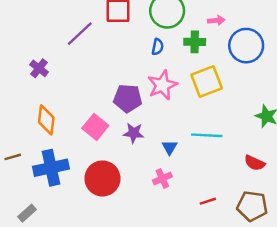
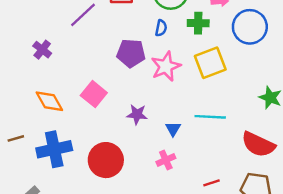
purple pentagon: (128, 98) -> (131, 53), moved
orange diamond: (46, 120) -> (49, 101), turned -36
pink square: (95, 127) -> (94, 94), moved
red semicircle: (255, 163) -> (258, 144), size x1.6

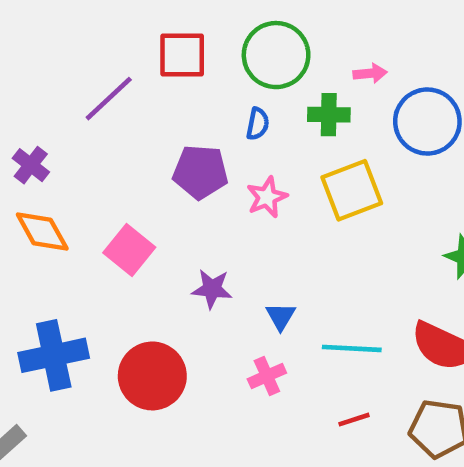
pink star: (166, 66) -> (267, 197), size x0.7
orange diamond: (49, 101) -> (42, 232), moved
cyan line: (210, 117) -> (352, 348), moved

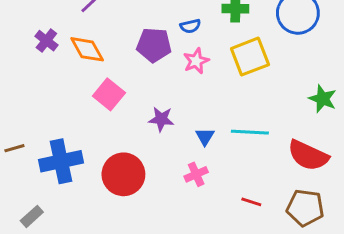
blue semicircle: (258, 124) -> (190, 26), moved, turned 66
orange diamond: (42, 232) -> (87, 49), moved
cyan line: (352, 348) -> (250, 132), moved
red line: (354, 420) -> (251, 202), turned 36

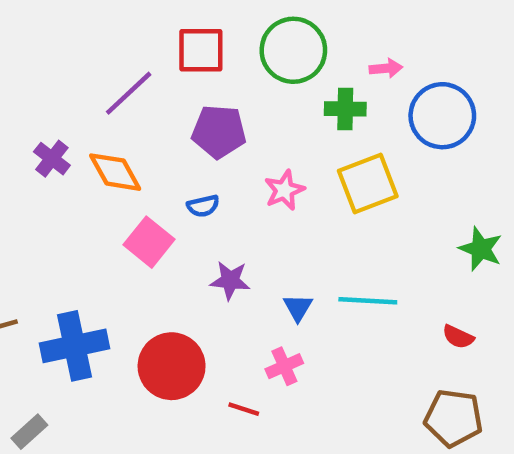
blue semicircle: (190, 26) -> (203, 206), moved
purple pentagon: (154, 45) -> (219, 132), moved
red semicircle: (308, 155) -> (458, 337), size x0.5
red line: (251, 202) -> (244, 409), moved

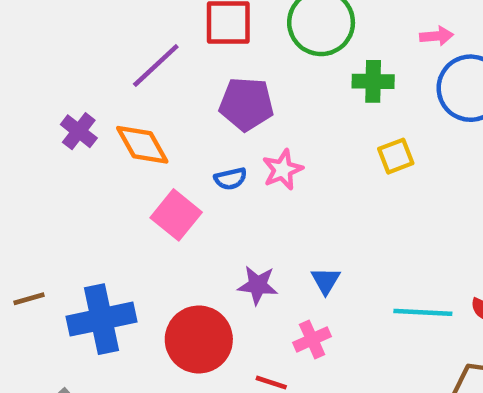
pink arrow: (386, 68) -> (437, 36), moved
yellow square: (368, 183) -> (396, 156), size x0.6
pink star: (284, 190) -> (283, 170), moved
purple star: (230, 280) -> (258, 285), moved
cyan line: (368, 301) -> (423, 312), moved

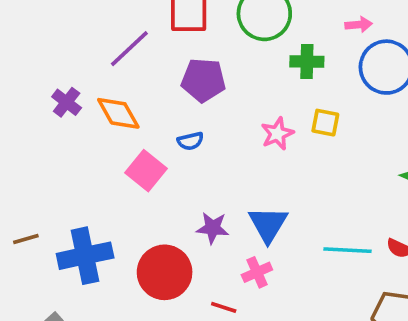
yellow square: (396, 156) -> (325, 123), turned 32
pink star: (283, 170) -> (277, 134), moved
blue triangle: (326, 281) -> (268, 224), size x1.6

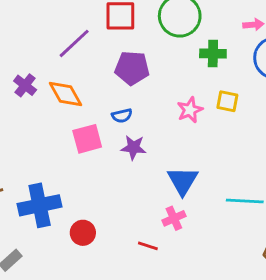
pink square: (146, 171) -> (87, 139), turned 36
purple star: (213, 228) -> (133, 147), moved
red circle: (165, 272) -> (83, 233), moved, size x0.6

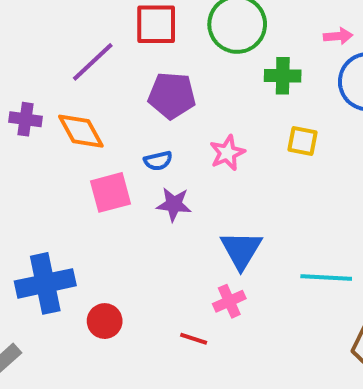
purple cross: (25, 85) -> (25, 119), turned -30
pink star: (190, 110) -> (227, 153), moved

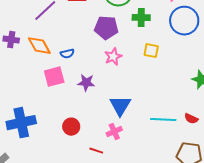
purple pentagon: (172, 95) -> (106, 28), moved
blue semicircle: (158, 161) -> (67, 54), moved
red circle: (105, 321) -> (71, 127), moved

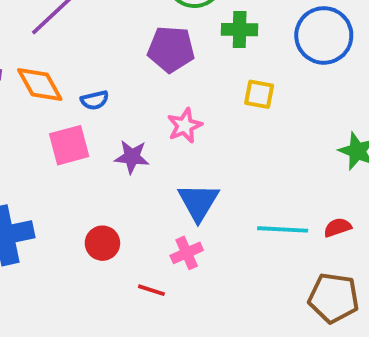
pink star: (113, 57) -> (185, 126), moved
red semicircle: (191, 119) -> (338, 227), turned 136

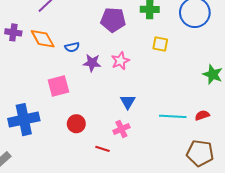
pink square: (69, 145) -> (58, 86), moved
purple star: (132, 157) -> (92, 63), moved
blue triangle: (198, 202) -> (128, 102), size x0.7

